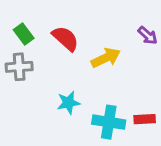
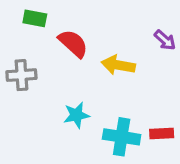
green rectangle: (24, 34) -> (35, 18), moved, turned -42
yellow arrow: (106, 58) -> (118, 65), turned -144

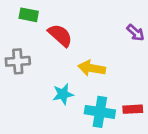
yellow arrow: (118, 65) -> (92, 68), moved

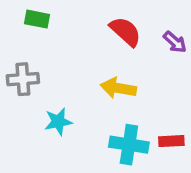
red semicircle: (60, 35) -> (125, 31), moved
cyan star: (63, 94) -> (58, 122), moved

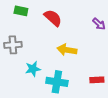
red semicircle: (125, 31) -> (53, 18), moved
cyan cross: (129, 145) -> (57, 82), moved

